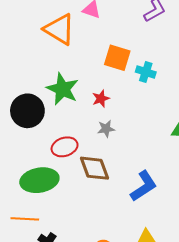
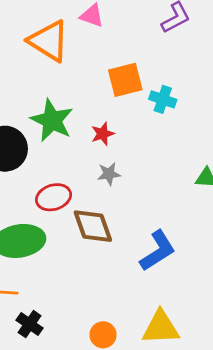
orange square: (117, 58) -> (125, 80), turned -32

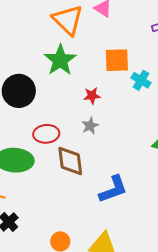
green star: (52, 120) -> (60, 60), moved
gray star: (109, 174) -> (90, 126), turned -30

